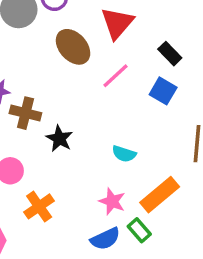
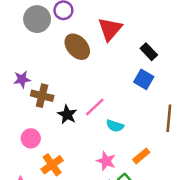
pink line: (115, 76) -> (95, 107), moved
orange rectangle: (160, 195) -> (141, 156), size x0.6

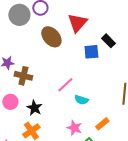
blue square: (144, 79) -> (91, 52), moved, turned -35
black star: (67, 115) -> (34, 108), moved
pink circle: (31, 138) -> (10, 102), moved

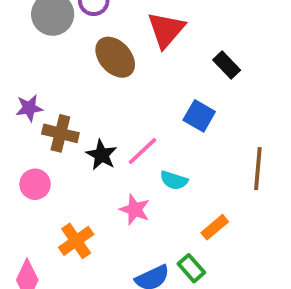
blue square: (91, 52) -> (199, 116), moved, turned 35
black star: (34, 108) -> (101, 155), moved
pink star: (74, 128) -> (135, 210), moved

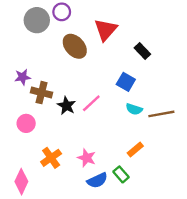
brown line: (258, 169) -> (161, 114), turned 75
cyan semicircle: (174, 180) -> (134, 109), moved
pink star: (135, 210) -> (87, 158), moved

